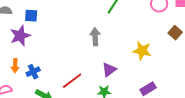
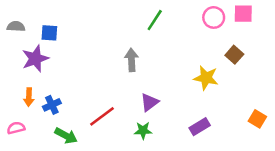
yellow star: (142, 51) -> (206, 78), moved

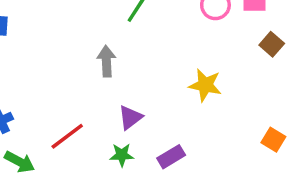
brown square: (234, 55) -> (272, 44), moved
purple rectangle: (200, 127) -> (171, 157), moved

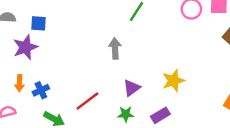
yellow star: (205, 85) -> (173, 81), moved, turned -30

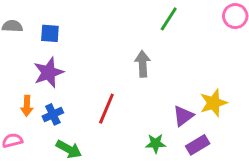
purple star: (25, 47) -> (49, 72), moved
purple triangle: (132, 88) -> (183, 116), moved
red line: (87, 101) -> (106, 109), moved, turned -30

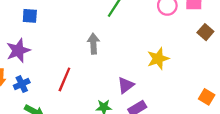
blue square: (50, 33) -> (30, 16), moved
yellow star: (214, 103) -> (158, 59), moved

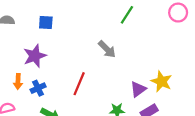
gray arrow: (93, 44) -> (107, 49), turned 138
yellow star: (158, 59) -> (161, 81), moved, turned -30

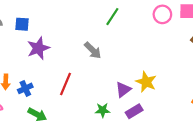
blue square: (46, 23) -> (22, 24), moved
purple star: (35, 56) -> (38, 48), moved

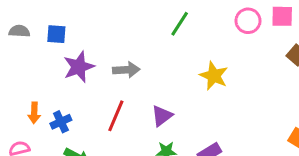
gray arrow: (93, 50) -> (126, 70), moved, turned -48
yellow star: (146, 82) -> (214, 76), moved
purple triangle: (123, 89) -> (162, 116), moved

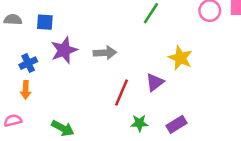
red line: (116, 116) -> (122, 92), moved
purple triangle: (162, 116) -> (155, 82), moved
blue cross: (61, 122) -> (28, 63), moved

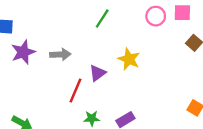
purple triangle: (155, 82) -> (98, 73), moved

